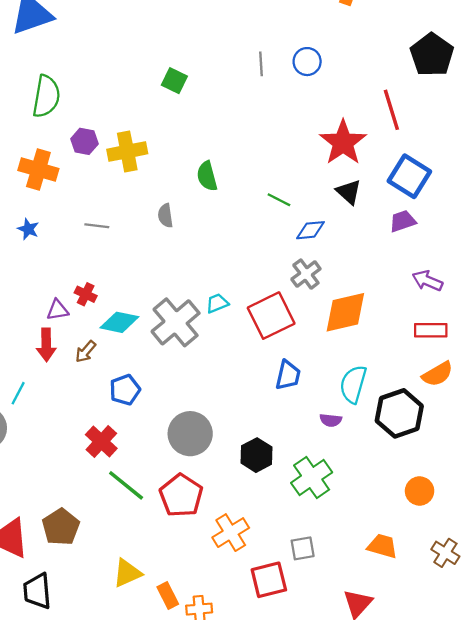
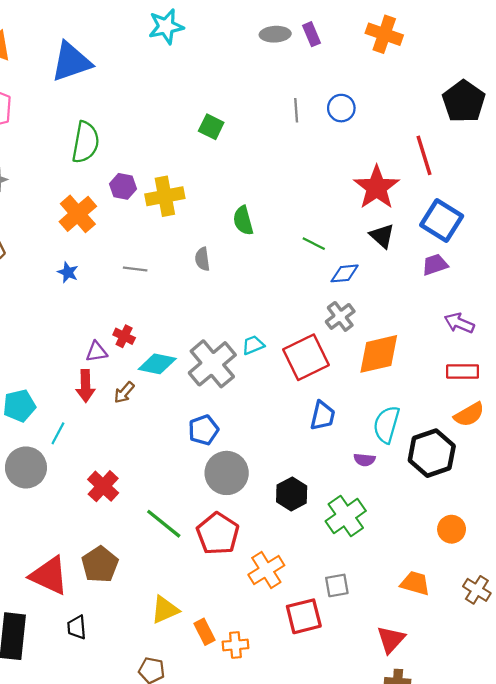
orange cross: (38, 169) -> (78, 214), turned 33
blue pentagon: (125, 390) -> (203, 430), moved
red cross: (101, 442) -> (103, 486), moved
black trapezoid: (37, 591) -> (77, 627), size x0.7

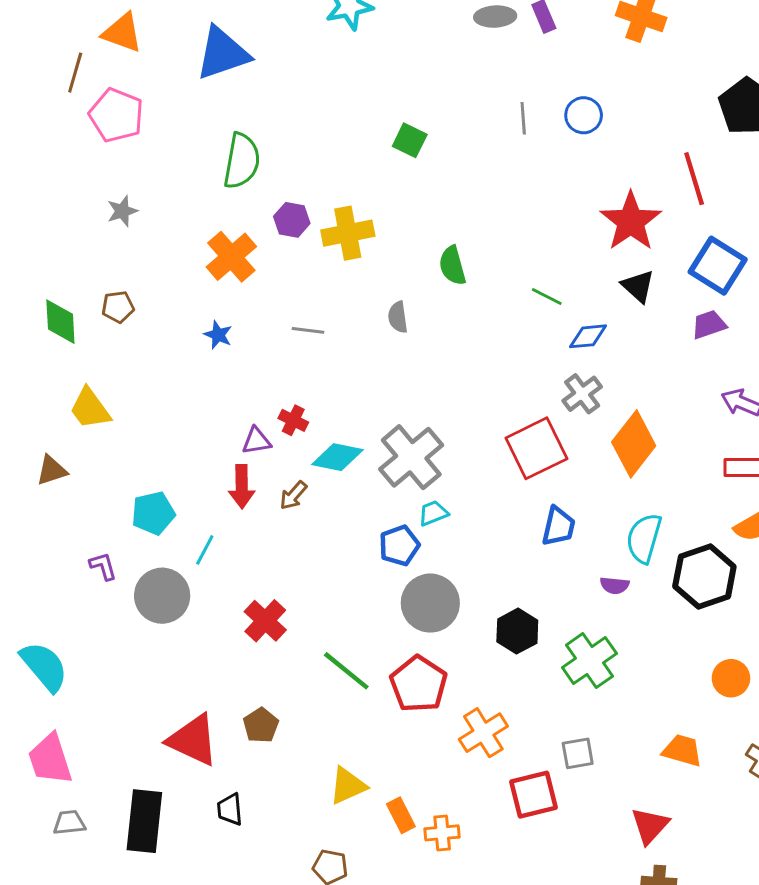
cyan trapezoid: (253, 345) -> (433, 513), moved
orange diamond: (379, 354) -> (634, 444), turned -39
brown pentagon: (100, 564) -> (261, 725), size x0.7

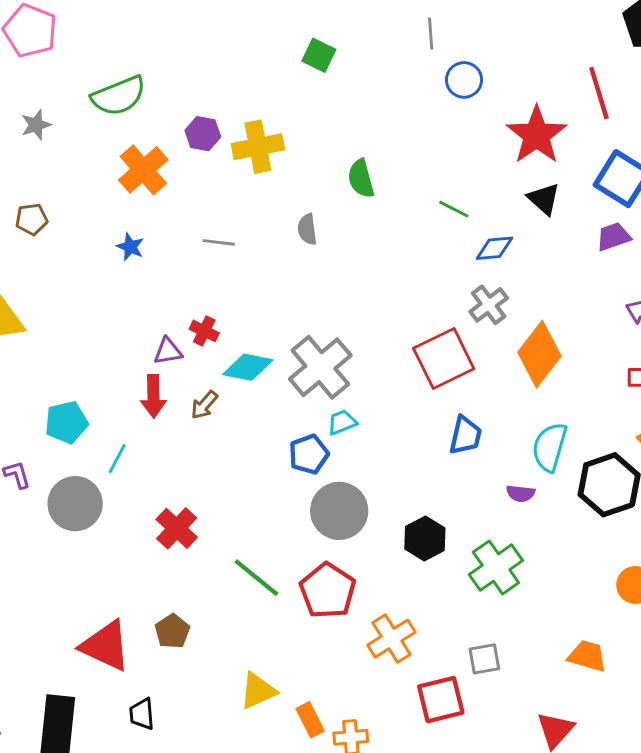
blue circle: (584, 115) -> (464, 80), moved
green semicircle: (242, 161) -> (119, 96), moved, turned 58

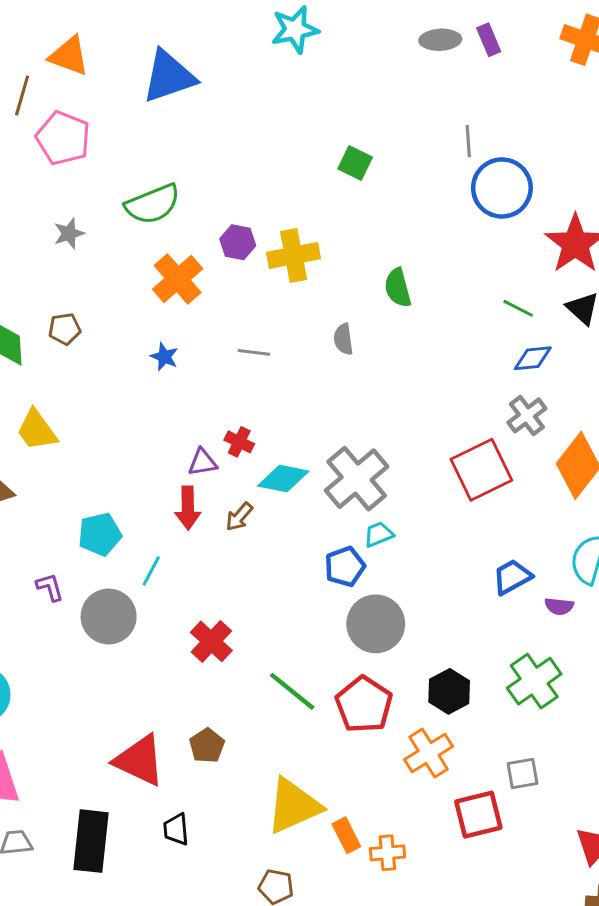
blue circle: (464, 80) -> (502, 188), size x1.6
green line: (454, 209) -> (518, 308), moved
blue trapezoid: (465, 435) -> (512, 577), moved, turned -132
black hexagon: (425, 538) -> (449, 691), moved
yellow triangle: (258, 691) -> (294, 806), size x1.5

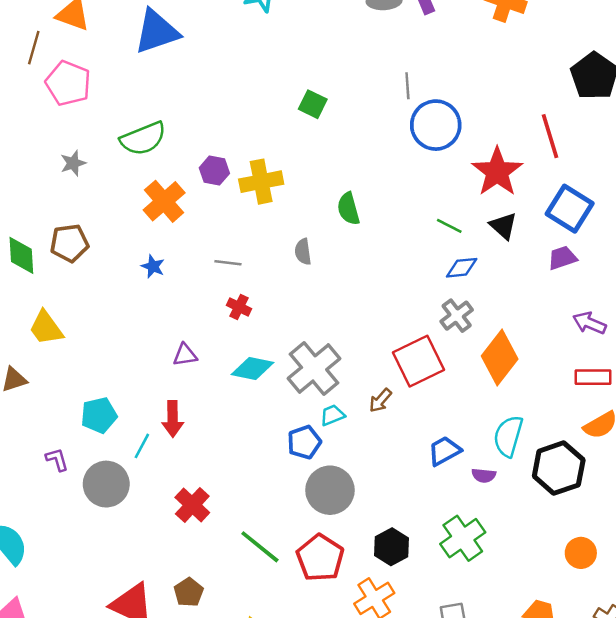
brown pentagon: (65, 329) -> (69, 243), size x1.4
red cross: (239, 442) -> (239, 307), moved
red arrow: (188, 508) -> (173, 419), moved
brown arrow: (239, 517) -> (380, 400), moved

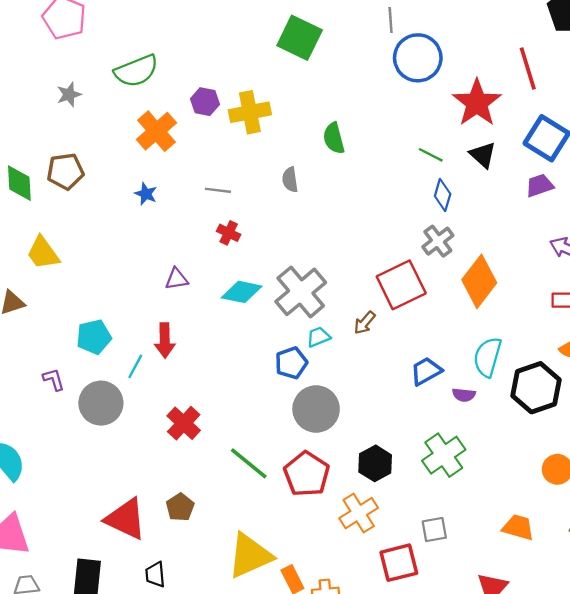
green square: (313, 104) -> (300, 38), size x1.6
blue diamond: (462, 268) -> (443, 195), turned -68

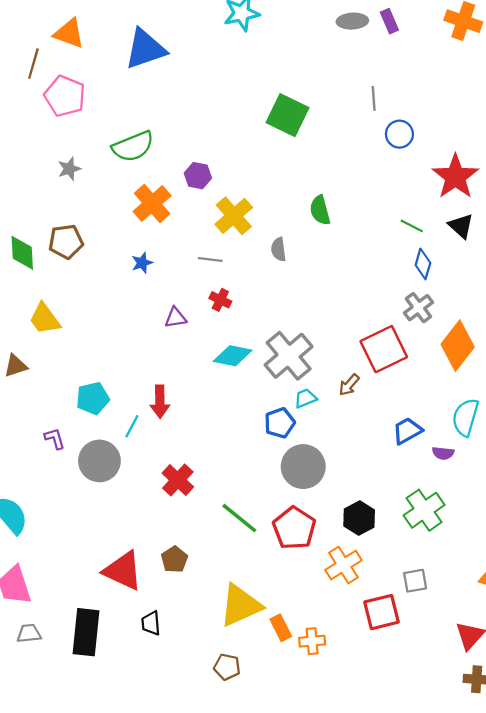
blue circle: (418, 58) -> (399, 134), size x0.6
yellow cross: (250, 112) -> (234, 216), moved, turned -30
blue star: (146, 194) -> (142, 263), turned 30
purple triangle: (177, 279) -> (176, 318), moved

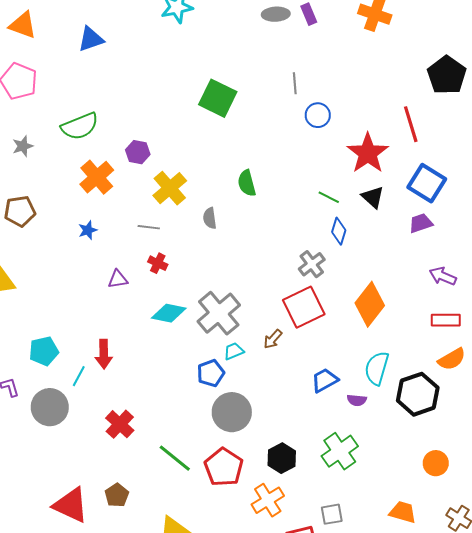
blue triangle: (145, 49) -> (91, 39), size x0.7
gray cross: (418, 308) -> (312, 264), moved

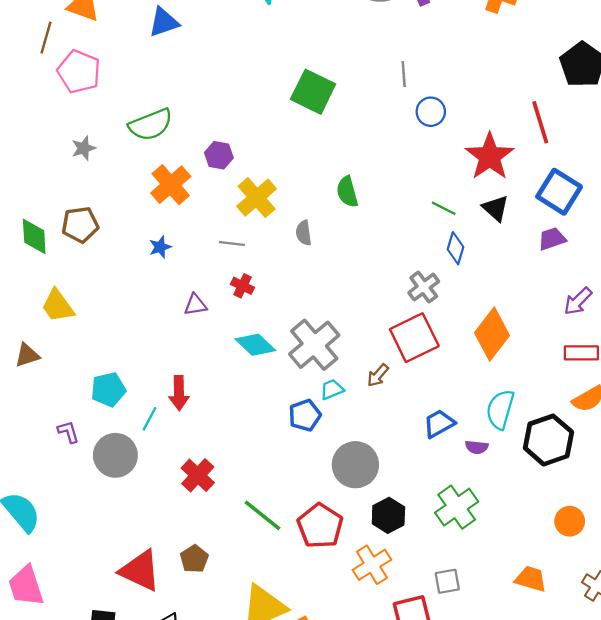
purple arrow: (443, 276) -> (578, 301), turned -68
cyan diamond: (169, 313) -> (255, 345), turned 32
gray circle: (232, 412) -> (355, 465), moved

